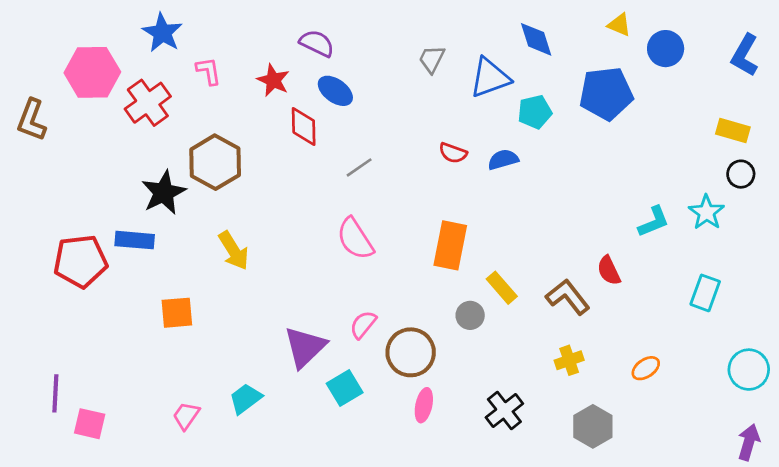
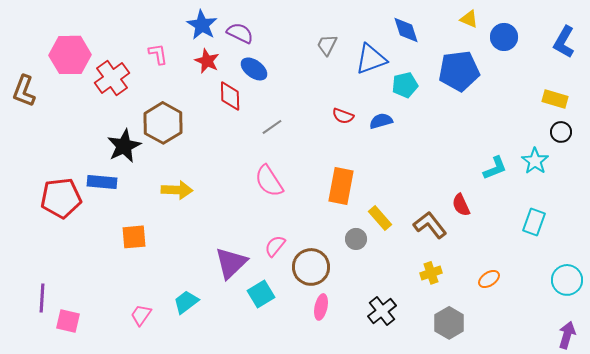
blue star: (162, 33) -> (202, 25), moved
yellow arrow: (234, 251) -> (177, 190), turned -56

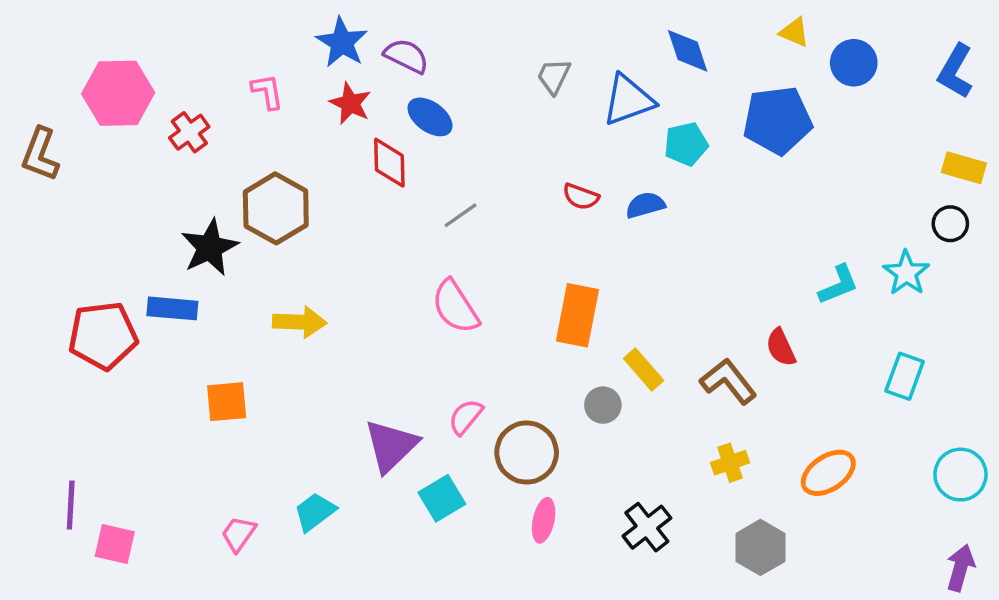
red cross: (112, 78) -> (189, 132), size x0.7
yellow rectangle: (555, 99) -> (964, 168), moved
orange ellipse: (489, 279) -> (828, 473), size x1.5

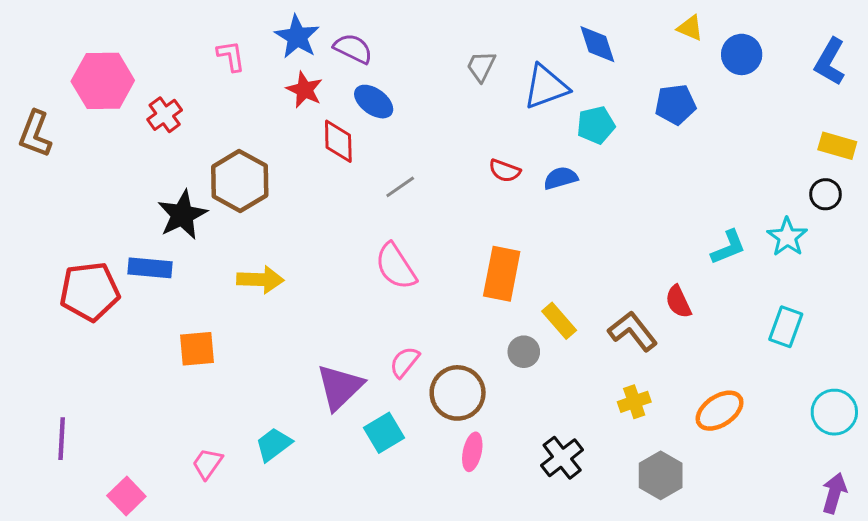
pink L-shape: (267, 92) -> (231, 56), moved
blue pentagon: (777, 120) -> (675, 104), size x0.7
pink square: (115, 544) -> (126, 496), moved, turned 33

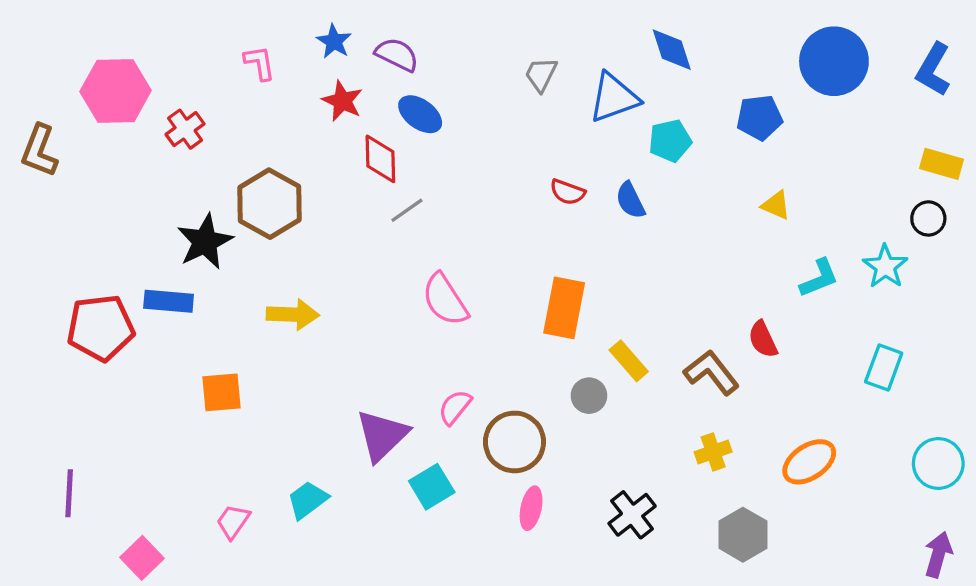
yellow triangle: (690, 28) -> (776, 205), moved
blue star: (297, 37) -> (334, 41), size x0.7
blue circle: (742, 54) -> (834, 61), size x1.5
blue semicircle: (561, 178) -> (630, 200), turned -100
gray line: (400, 187) -> (407, 210), moved

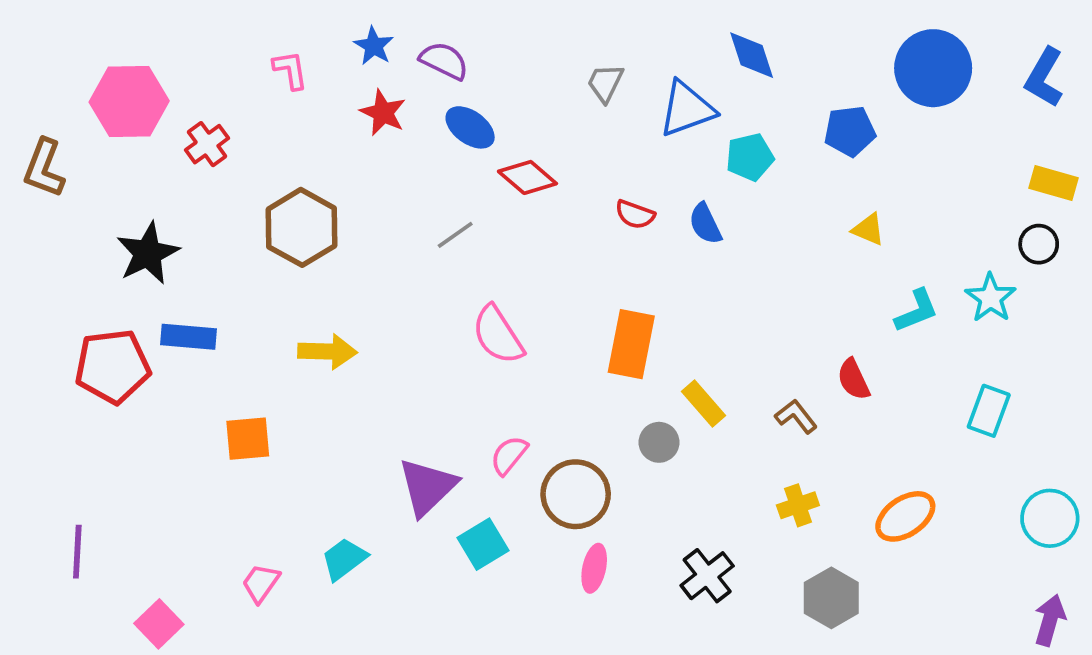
red diamond: (380, 159) -> (527, 177), moved, turned -48
black star: (205, 242) -> (148, 253), moved
brown L-shape: (711, 372) -> (796, 416), size x0.7

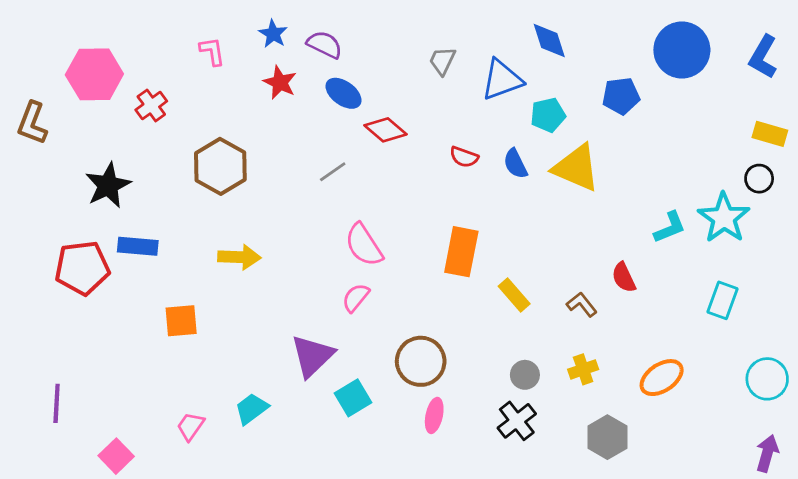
yellow triangle: (868, 229) -> (576, 168), moved, size x2.0
cyan star: (991, 298) -> (724, 218), size x1.4
gray circle: (659, 442) -> (525, 375), moved
pink semicircle: (509, 455) -> (356, 298), moved

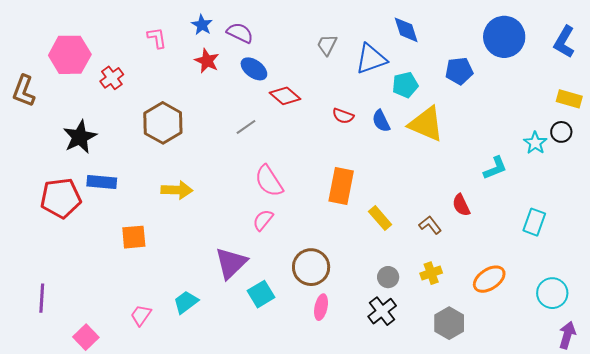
cyan star: (724, 218) -> (535, 143), moved, size x0.6
cyan circle: (767, 379) -> (552, 293), moved

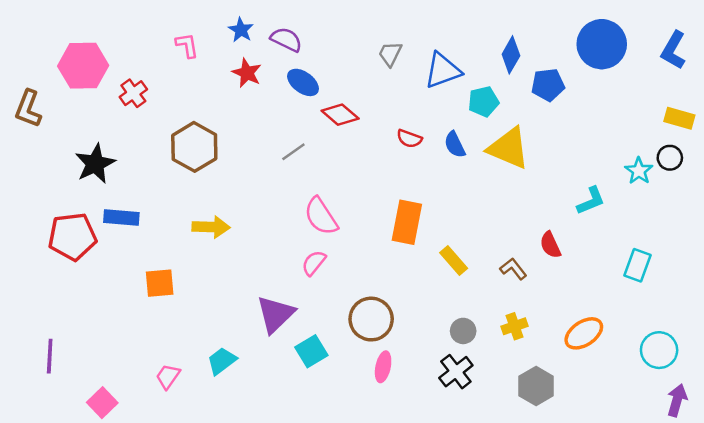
blue diamond: (406, 30) -> (511, 55), moved, turned 48

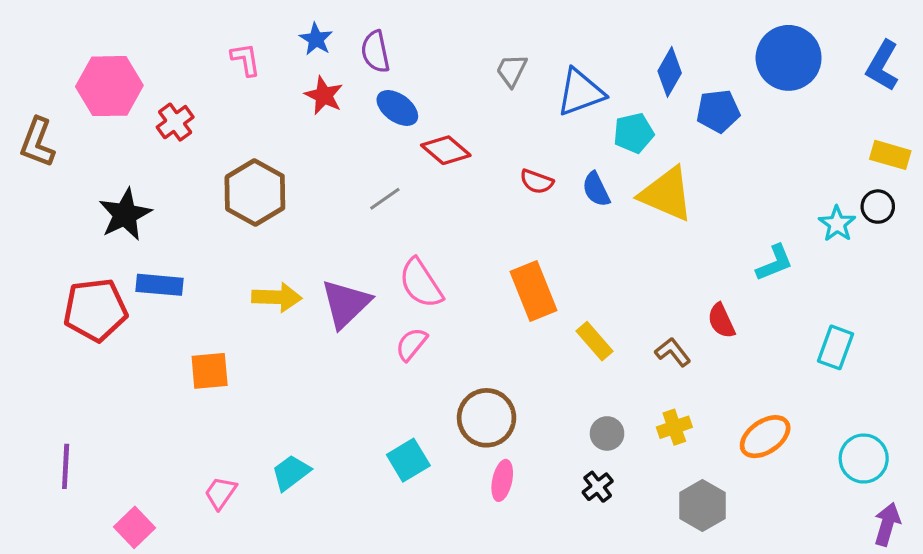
purple semicircle: (286, 39) -> (375, 52), turned -128
orange rectangle: (407, 222) -> (533, 291), turned -33
purple triangle: (276, 314) -> (346, 304), moved
black cross: (456, 372) -> (598, 487), size x0.7

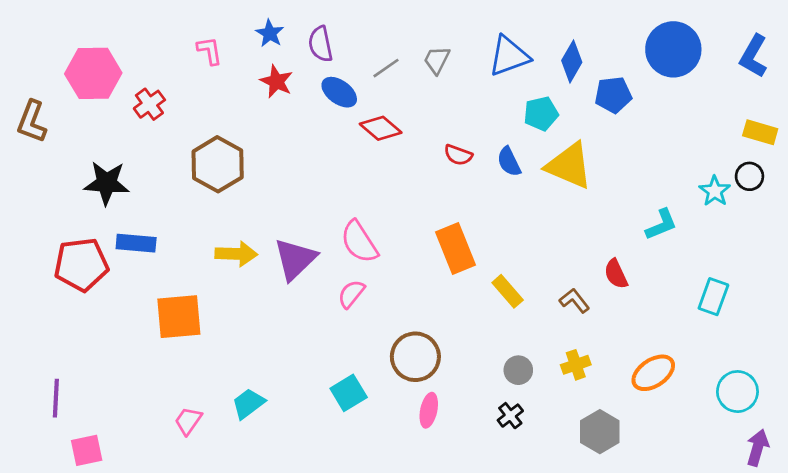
blue triangle: (580, 92) -> (509, 56), moved
gray line: (385, 199) -> (386, 68), moved
black star: (125, 214) -> (107, 183), turned 30
orange square: (210, 371) -> (179, 317), size x1.4
pink square: (134, 527) -> (87, 450), moved, turned 32

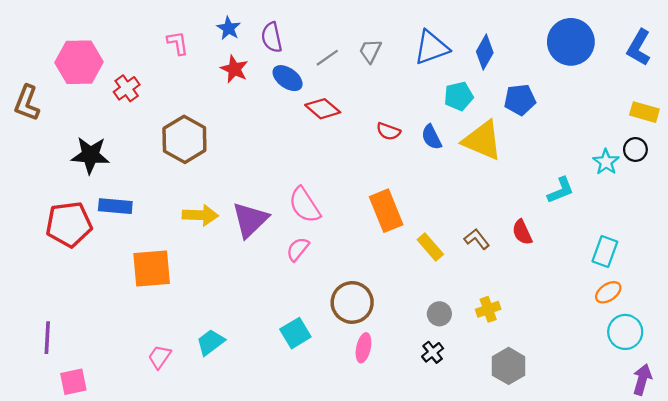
blue pentagon: (613, 95) -> (520, 100), moved
brown L-shape: (574, 301) -> (477, 239), moved
orange ellipse: (653, 373) -> (608, 292), moved, size x0.7

